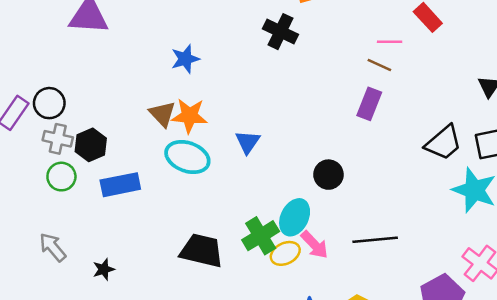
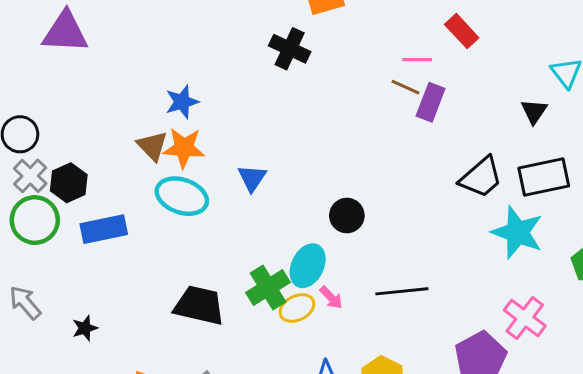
blue star: (185, 59) -> (182, 102), moved
purple rectangle: (369, 104) -> (431, 102), moved
gray cross: (58, 139) -> (30, 176), turned 32
green circle: (61, 177) -> (35, 220), size x1.4
pink arrow: (314, 245) -> (331, 298), size x0.7

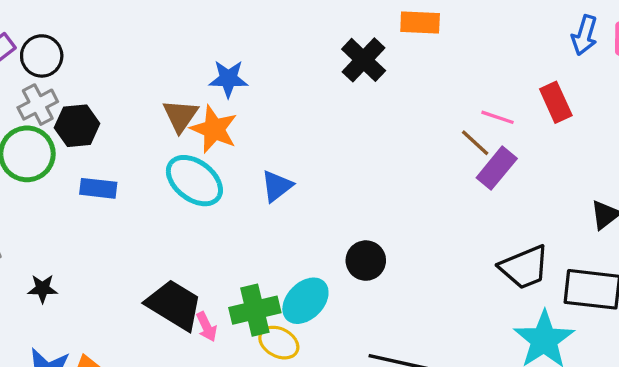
blue rectangle: (104, 229) -> (98, 188), size x0.7
pink arrow: (331, 298) -> (207, 327), moved
yellow ellipse: (297, 308) -> (279, 343), turned 36

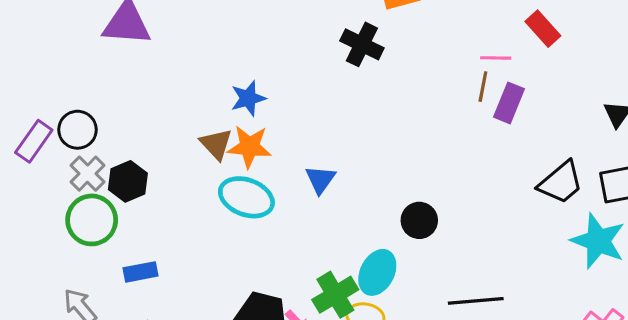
brown line: (475, 143) -> (483, 87), turned 76
blue rectangle: (98, 188) -> (141, 272), moved

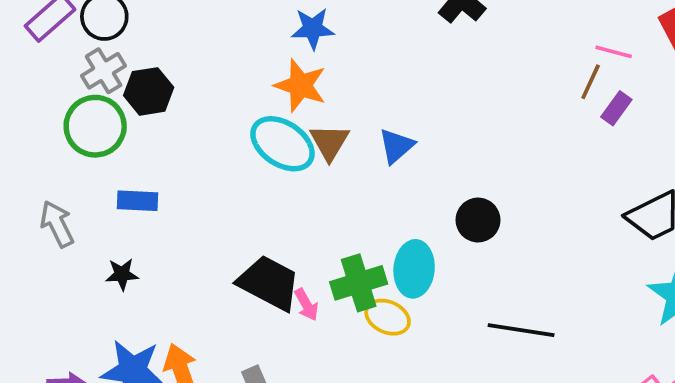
purple rectangle: (509, 103) -> (616, 108), size x0.7
brown triangle: (216, 144) -> (329, 142), moved
blue triangle: (320, 179) -> (396, 146), moved
cyan ellipse: (377, 272) -> (414, 269), turned -36

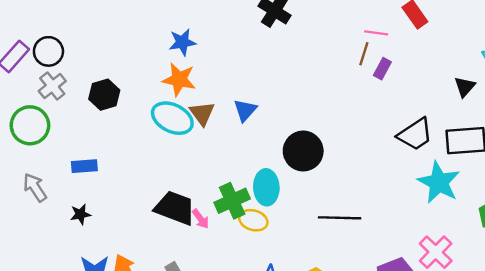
black hexagon: (149, 91) -> (104, 95), moved
green circle: (95, 126) -> (30, 125), moved
black circle: (478, 220) -> (303, 151), size x1.4

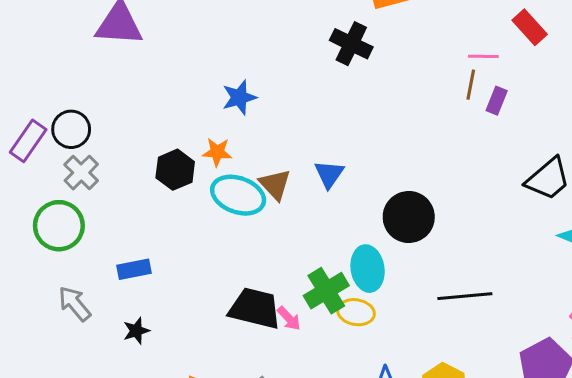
orange star: (179, 79) -> (217, 152), moved, size x0.7
black hexagon: (104, 95) -> (175, 170), moved

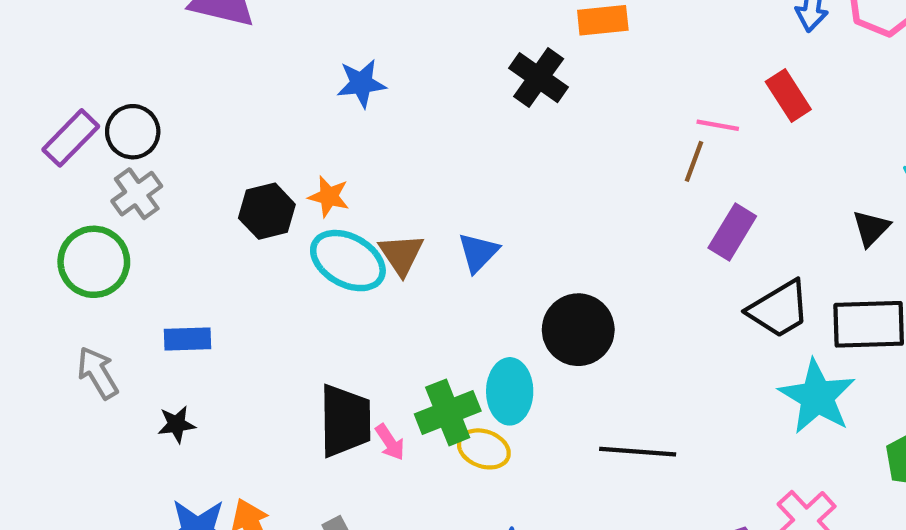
blue star: (239, 97) -> (361, 83), moved
purple rectangle: (497, 101) -> (732, 232), moved, size x1.4
black trapezoid: (255, 308) -> (345, 421), turned 66

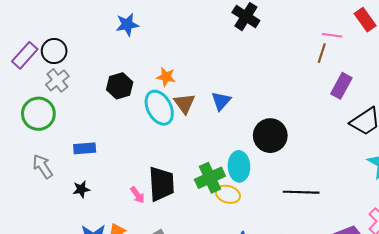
blue star: (361, 83) -> (127, 25), moved
orange star: (329, 196) -> (166, 77), moved
cyan ellipse: (348, 261) -> (159, 108), turned 36
pink arrow: (390, 442) -> (137, 195), moved

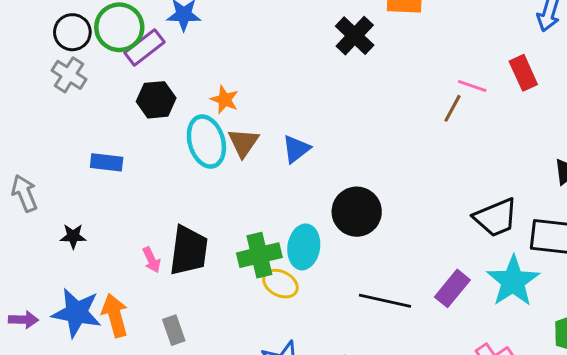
purple rectangle: (25, 55) -> (145, 47), moved
gray cross: (57, 80) -> (69, 75), turned -30
purple rectangle: (341, 86) -> (452, 288), moved
green circle: (38, 114) -> (119, 27), moved
blue rectangle: (85, 148) -> (107, 162), moved

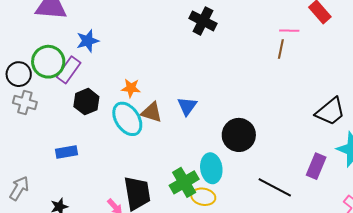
brown triangle: (243, 143) -> (152, 112), turned -30
gray arrow: (24, 193) -> (19, 188), turned 70
black line: (385, 301) -> (275, 187), turned 32

